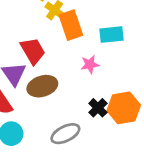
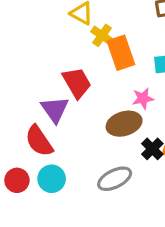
brown ellipse: (42, 86) -> (124, 124), moved

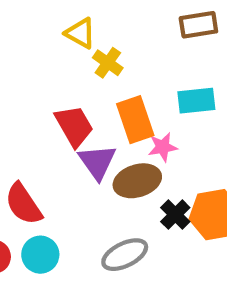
orange rectangle: (121, 53) -> (135, 120), moved
purple triangle: (55, 109) -> (97, 162), moved

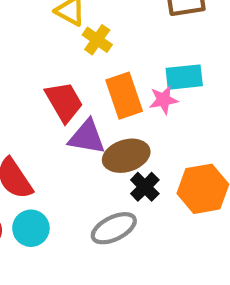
pink star: (163, 147) -> (163, 100), moved
purple triangle: (97, 162) -> (87, 137), turned -45
black cross: (175, 215) -> (145, 187), moved

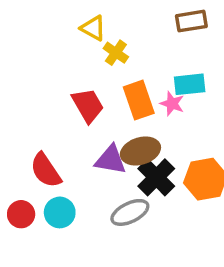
pink star: (163, 100) -> (172, 104), turned 30
purple triangle: (87, 137) -> (111, 160), moved
black cross: (145, 187) -> (156, 177), size x1.5

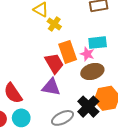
red trapezoid: (88, 105) -> (54, 63), moved
brown ellipse: (140, 151) -> (92, 71), moved
black cross: (156, 177) -> (88, 107), moved

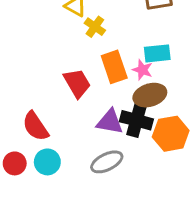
red trapezoid: (54, 63) -> (77, 83), moved
purple triangle: (51, 87) -> (110, 122), moved
black cross: (88, 107) -> (136, 120), moved, turned -30

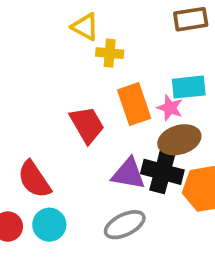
yellow cross: (95, 27) -> (110, 53), turned -30

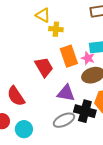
black cross: (162, 172) -> (85, 111), moved
cyan circle: (49, 225) -> (24, 129), moved

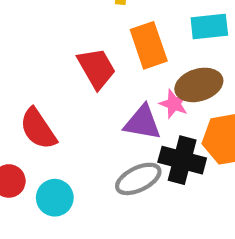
pink star: (88, 58) -> (174, 104), moved

